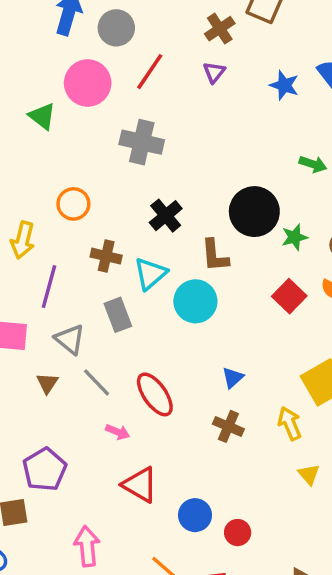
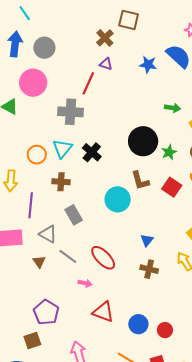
red line: (150, 72) -> (88, 83), moved
purple triangle: (214, 72) -> (106, 64), turned -40
brown L-shape: (215, 256) -> (140, 181), moved
cyan triangle: (150, 274) -> (62, 149), moved

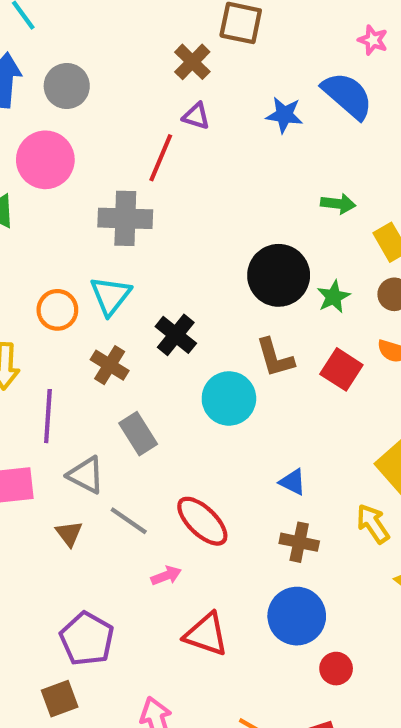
black cross: (92, 152) -> (176, 335), moved
brown cross: (61, 182) -> (110, 365), turned 30
blue triangle: (147, 240) -> (293, 482), turned -40
pink arrow: (85, 283) -> (166, 576), turned -32
blue circle: (138, 324) -> (297, 616), moved, size x1.4

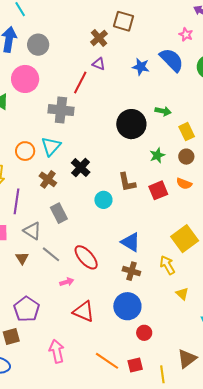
black circle: (279, 275) -> (131, 124), moved
red square: (341, 369) -> (158, 190), turned 30
cyan circle: (229, 398) -> (103, 200), size x0.7
blue triangle: (293, 482) -> (131, 242), size x1.5

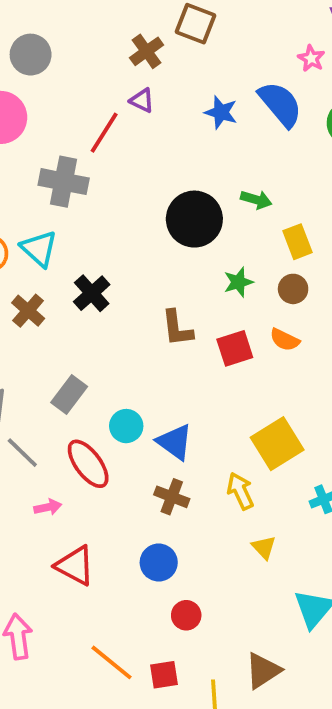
cyan triangle: (51, 146) -> (39, 249), turned -35
cyan circle: (103, 200) -> (126, 426), moved
gray rectangle: (59, 213) -> (69, 394), moved, turned 60
blue circle: (127, 306) -> (159, 563), size x0.7

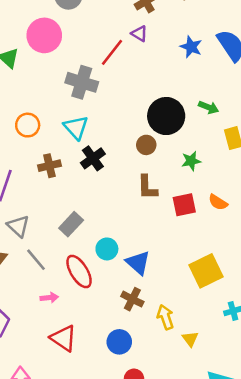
cyan triangle: (39, 249) -> (76, 128), moved
brown circle: (293, 289) -> (146, 145), moved
brown cross: (28, 311) -> (49, 166), turned 30
yellow arrow: (240, 491) -> (165, 317), moved

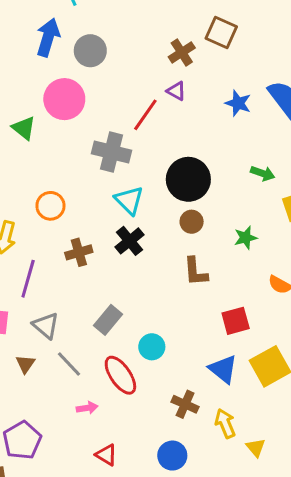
black circle: (166, 116) -> (188, 179), moved
cyan triangle: (76, 128) -> (129, 200), moved
red square: (184, 205) -> (236, 321), moved
blue triangle: (138, 263) -> (223, 369), moved
red triangle: (63, 338) -> (106, 455), size x0.7

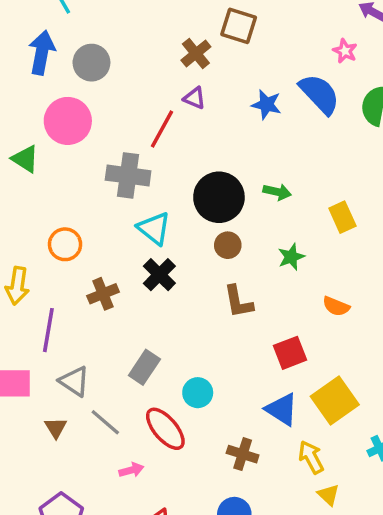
green arrow: (263, 173) -> (277, 192), moved
yellow arrow: (225, 423) -> (311, 457), moved

